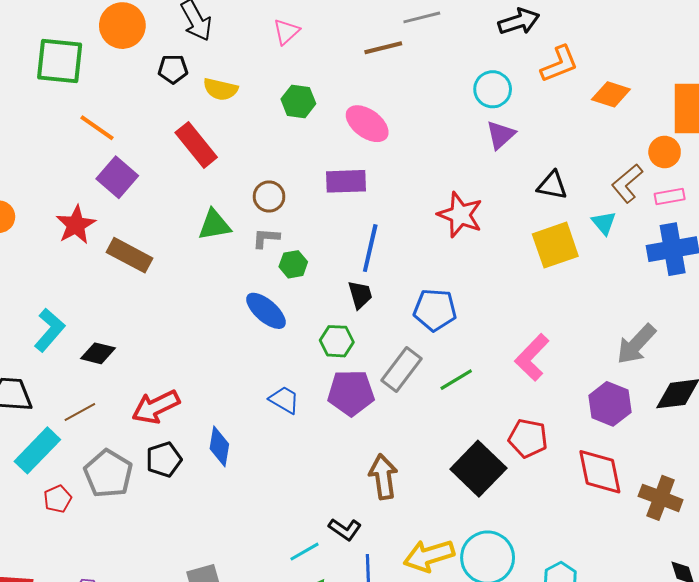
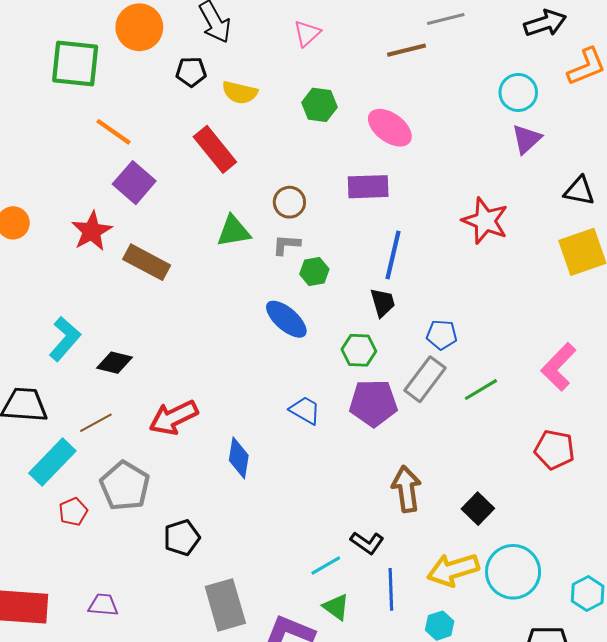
blue pentagon: (435, 310) -> (442, 335), moved, size x0.7
black pentagon: (164, 460) -> (182, 538), moved
black square: (478, 469) -> (478, 509), moved, size x0.6

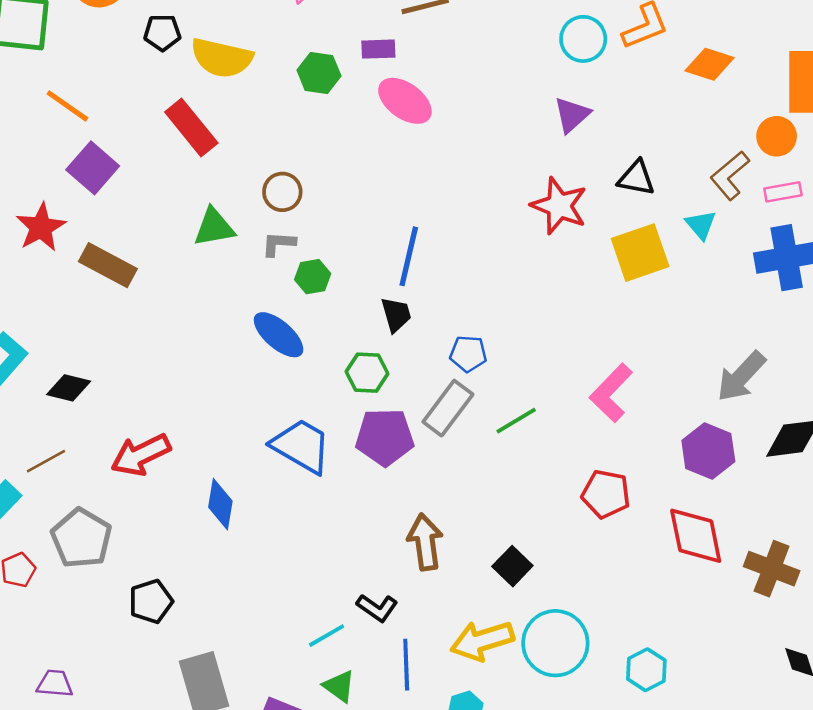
yellow semicircle: (240, 92) -> (222, 58), size x1.4
cyan circle: (518, 92) -> (583, 39), moved
purple rectangle: (368, 187) -> (378, 49), moved, size x0.7
red star: (485, 221) -> (559, 206), moved
blue trapezoid: (305, 410) -> (301, 446), size x1.6

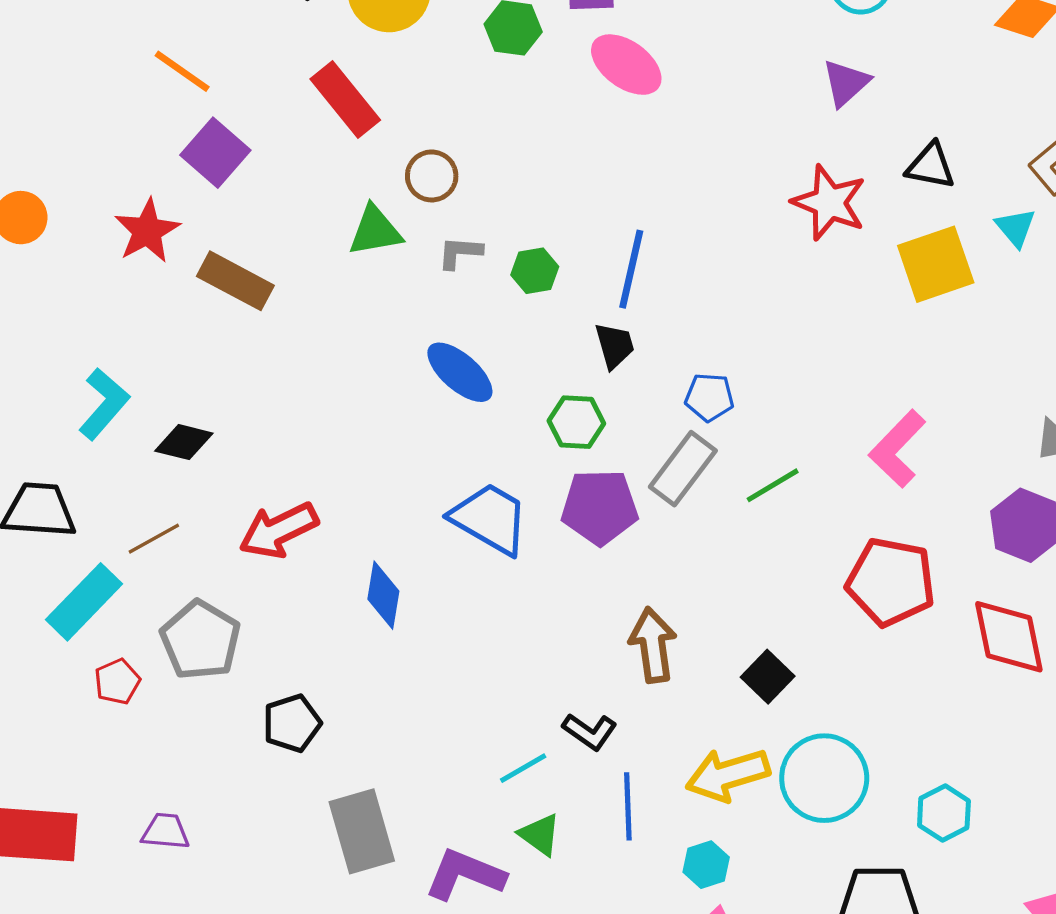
brown circle: (282, 192) -> (432, 176), moved
green hexagon: (313, 277) -> (535, 271), moved
red pentagon: (606, 494) -> (891, 582), size x1.4

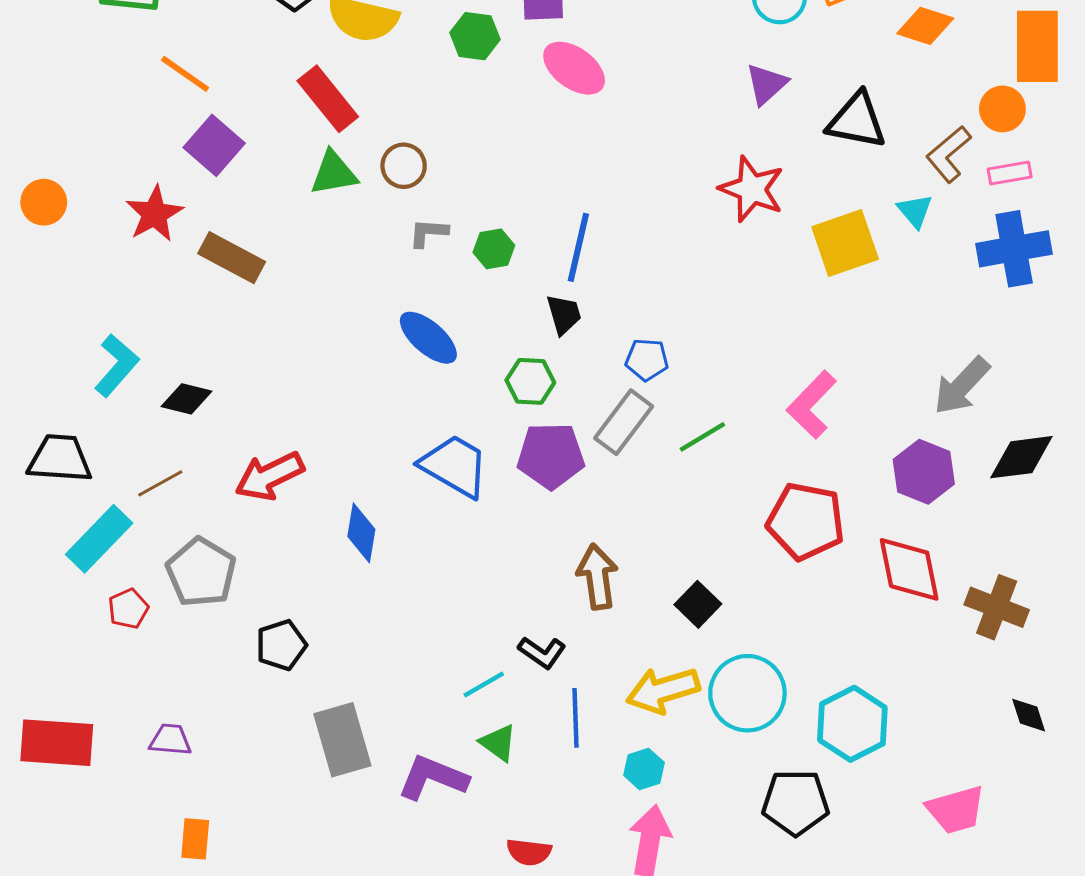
black triangle: (931, 166) -> (857, 121), moved, size x1.4
green triangle: (375, 231) -> (334, 173), moved
cyan hexagon: (944, 813) -> (852, 724), size x1.5

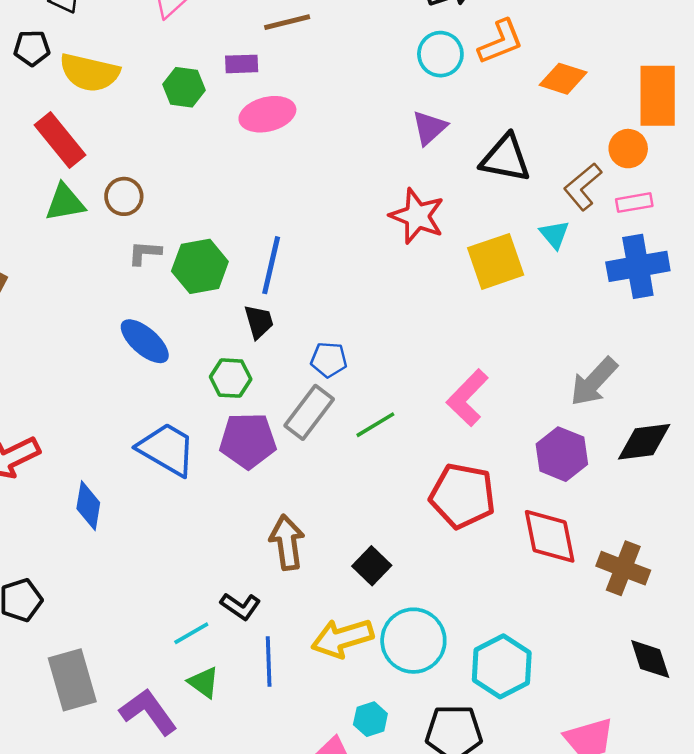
pink ellipse: (574, 68) -> (267, 114), turned -50
green hexagon: (494, 249) -> (200, 266), size x1.6
black diamond: (1029, 715) -> (650, 659), size x1.4
cyan hexagon: (644, 769) -> (370, 719), moved
purple L-shape: (433, 778) -> (148, 712), turned 32

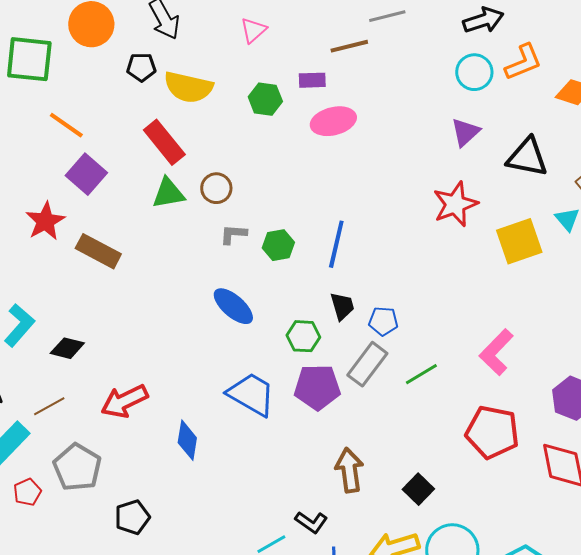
red star: (417, 216) -> (455, 204), turned 30
green hexagon: (200, 266) -> (278, 245), size x0.7
black trapezoid: (259, 322) -> (342, 306), moved

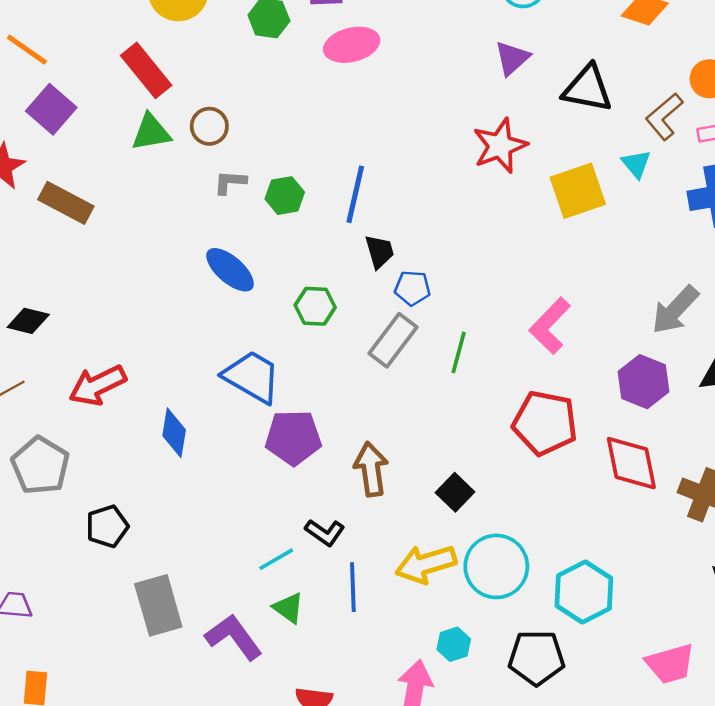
black trapezoid: (342, 306) -> (380, 252), moved
green line: (421, 374) -> (459, 352), turned -44
purple pentagon: (317, 387) -> (293, 438), moved

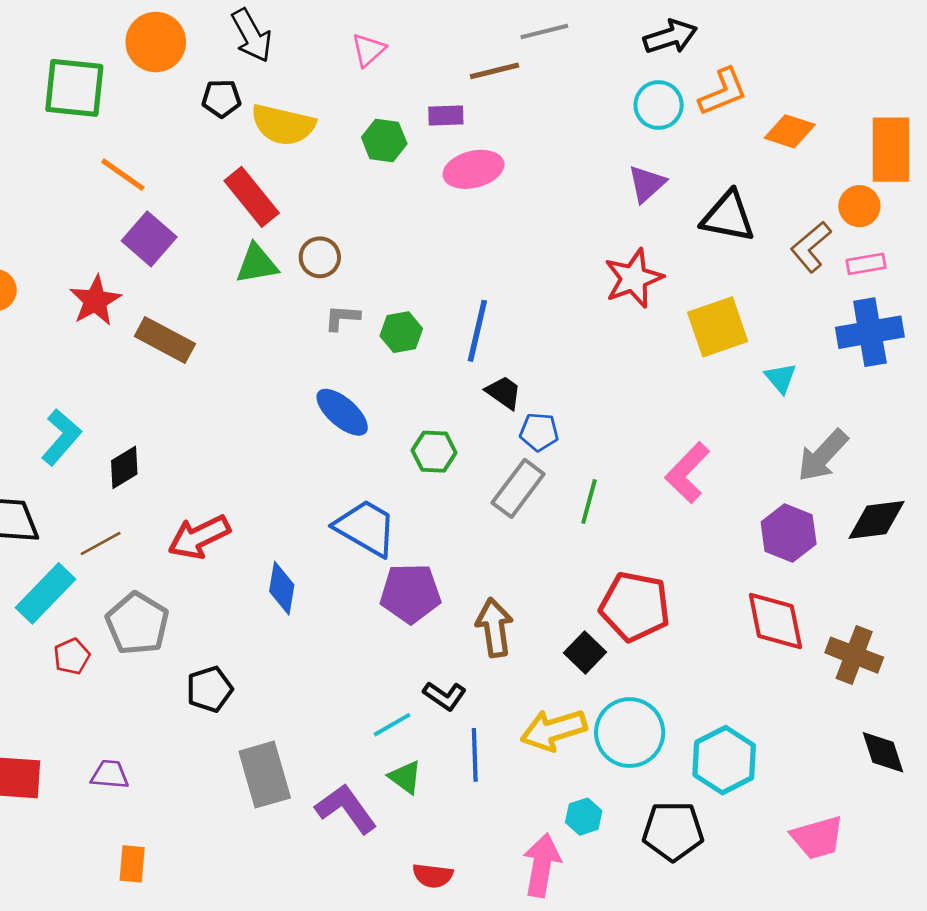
cyan triangle: (636, 164) -> (781, 378), moved
black trapezoid: (380, 252) -> (504, 393), turned -39
black diamond: (28, 321) -> (124, 467), turned -45
red pentagon: (545, 423) -> (635, 607), moved

